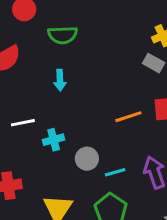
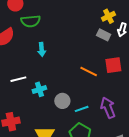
green semicircle: (63, 35) -> (31, 21), moved
orange line: (128, 117) -> (89, 71), turned 48

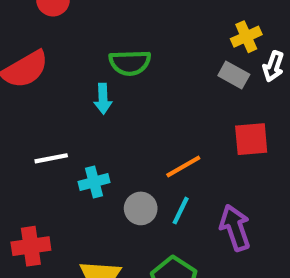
green semicircle: (31, 21) -> (130, 63), moved
orange line: (89, 71) -> (183, 166), moved, turned -60
cyan line: (82, 109) -> (181, 211), moved, turned -48

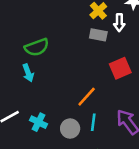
cyan cross: (94, 182) -> (39, 122), turned -30

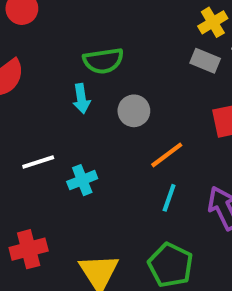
cyan cross: (39, 122) -> (82, 180), turned 30
gray circle: (70, 129) -> (134, 111), moved

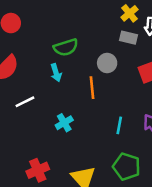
gray circle: (134, 111) -> (107, 63), moved
orange line: (167, 155) -> (92, 88), moved, turned -50
white line: (38, 162) -> (25, 102), moved

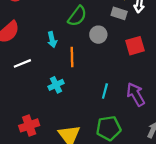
green semicircle: (66, 47) -> (77, 16), moved, turned -40
orange line: (92, 88) -> (72, 57), moved
green pentagon: (127, 167) -> (109, 128), turned -30

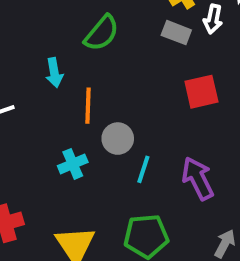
gray circle: (98, 35) -> (118, 139), moved
cyan cross: (56, 85) -> (73, 164), moved

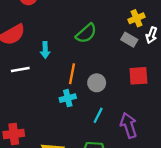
cyan arrow: (54, 73) -> (45, 50), moved
gray circle: (118, 139) -> (97, 83), moved
cyan cross: (73, 164) -> (68, 98), moved

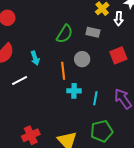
gray rectangle: (129, 40) -> (93, 32), moved
gray circle: (97, 83) -> (82, 59), moved
cyan cross: (68, 98) -> (74, 91), moved, turned 32

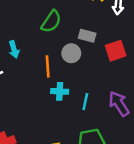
gray rectangle: (93, 32) -> (87, 36), moved

